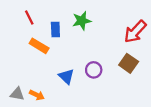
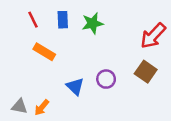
blue rectangle: (55, 29) -> (63, 20), moved
orange arrow: (37, 95) -> (42, 108), turned 104

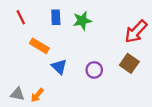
red line: (33, 20) -> (21, 17), moved
blue triangle: (75, 86) -> (59, 67), moved

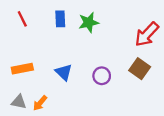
orange rectangle: (39, 46) -> (22, 69), moved, turned -42

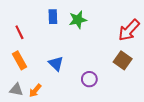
red line: (22, 19) -> (19, 32), moved
orange rectangle: (22, 69) -> (19, 60), turned 72
purple circle: (102, 76) -> (89, 79), moved

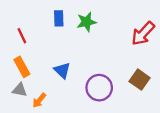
brown square: (123, 60) -> (140, 80), moved
purple circle: (89, 79) -> (99, 88), size x1.5
gray triangle: (16, 90) -> (20, 90), moved

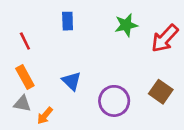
green star: (86, 22) -> (126, 25), moved

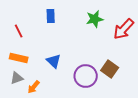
orange rectangle: (25, 77) -> (19, 58), turned -48
brown square: (161, 92) -> (110, 69), moved
gray triangle: (22, 104) -> (17, 78), turned -32

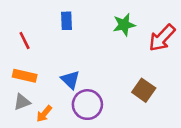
purple circle: (86, 76) -> (87, 105), moved

